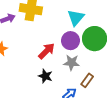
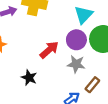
black star: (45, 76) -> (29, 78), moved

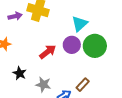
gray star: (76, 64) -> (43, 84), moved
black star: (29, 78) -> (20, 73), moved

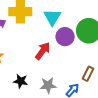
cyan triangle: (80, 24) -> (52, 17), moved

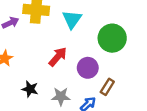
purple circle: (65, 37) -> (88, 68), moved

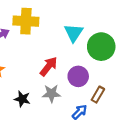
cyan triangle: (72, 19) -> (74, 33), moved
gray star: (61, 96) -> (51, 93), moved

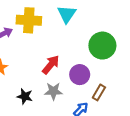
cyan triangle: (74, 33) -> (67, 14), moved

